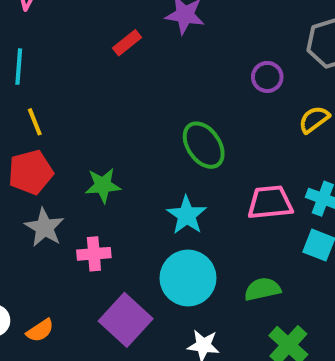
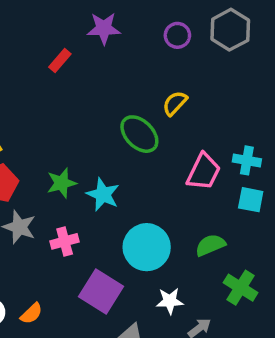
purple circle: (267, 77) -> (177, 35), moved
yellow semicircle: (314, 119) -> (175, 103), moved
pink trapezoid: (270, 203) -> (203, 172), turned 132
cyan star: (187, 215) -> (103, 195), moved

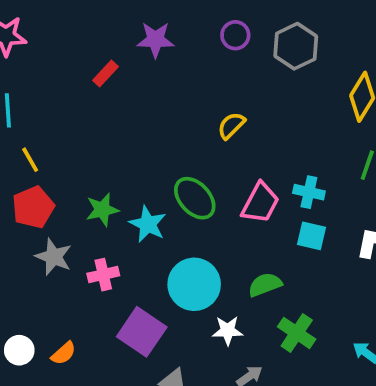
purple circle: (177, 35) -> (235, 35), moved
green ellipse: (139, 134) -> (195, 198), moved
white star: (170, 301) -> (228, 331), moved

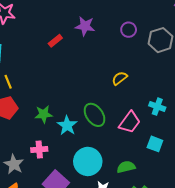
cyan cross: (309, 192) -> (157, 107), moved
gray star: (54, 257) -> (14, 164), moved

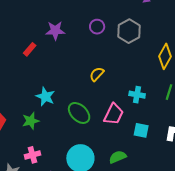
cyan star: (67, 125) -> (45, 97), moved

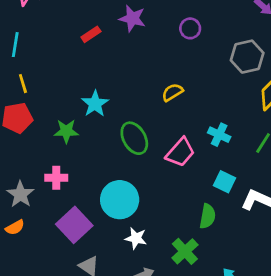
gray hexagon: (129, 31) -> (247, 57), moved
cyan square: (141, 130) -> (225, 182), moved
green semicircle: (118, 157) -> (208, 216), moved, turned 108

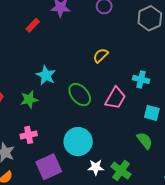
green semicircle: (208, 216) -> (145, 141), turned -36
purple square: (74, 225) -> (49, 167), turned 30
green cross: (185, 251) -> (121, 171), moved

